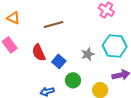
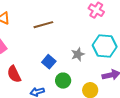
red semicircle: (39, 53) -> (14, 74), moved

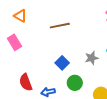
red semicircle: (14, 74) -> (26, 82), moved

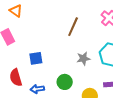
brown line: (60, 26) -> (73, 27), moved, turned -60
blue square: (62, 63) -> (36, 58), moved, turned 32

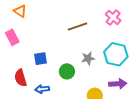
brown line: (73, 27) -> (77, 26), turned 48
green circle: (65, 82) -> (67, 71), moved

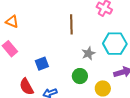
brown line: (77, 26) -> (71, 24), turned -60
green circle: (67, 71) -> (80, 76), moved

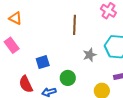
green circle: (80, 76) -> (68, 78), moved

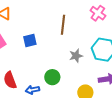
blue square: (43, 62) -> (30, 40), moved

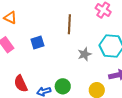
green circle: (52, 77) -> (63, 86), moved

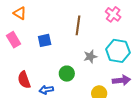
green circle: (63, 86) -> (67, 74), moved

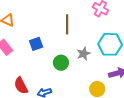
green circle: (67, 74) -> (61, 63), moved

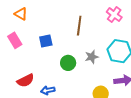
red semicircle: (21, 86) -> (25, 80), turned -96

